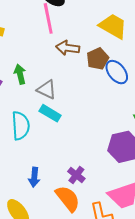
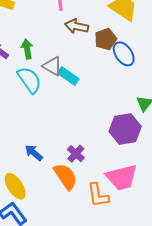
cyan rectangle: (50, 113) -> (68, 76), moved
cyan semicircle: (21, 126) -> (29, 80), moved, turned -36
blue arrow: (34, 177) -> (34, 153), turned 120

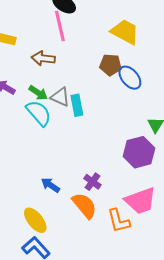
brown arrow: (77, 26) -> (43, 58), moved
brown pentagon: (106, 39) -> (110, 65), turned 30
green arrow: (27, 49) -> (38, 93), moved, turned 138
cyan rectangle: (68, 76) -> (77, 105), turned 50

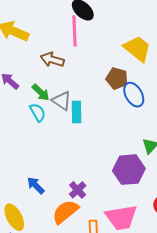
cyan semicircle: (39, 113) -> (38, 112), size x0.7
orange semicircle: (84, 205) -> (65, 212), turned -100

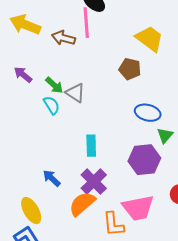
brown arrow: (52, 60) -> (63, 38), moved
blue ellipse: (134, 95) -> (148, 113), moved, turned -45
cyan rectangle: (77, 112) -> (91, 146), moved
purple cross: (78, 190) -> (94, 182), size x1.5

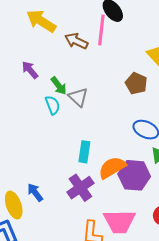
blue arrow: (52, 178) -> (35, 192), moved
orange semicircle: (82, 204) -> (112, 168), moved

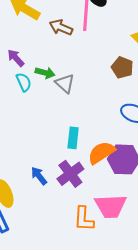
green arrow: (59, 86) -> (45, 73), turned -36
cyan semicircle: (53, 105) -> (24, 82), moved
blue arrow: (35, 192) -> (39, 176), moved

